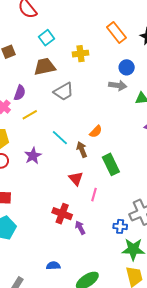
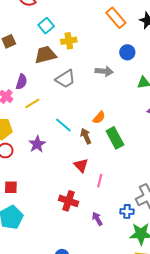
yellow cross: (81, 54) -> (69, 41), moved
gray arrow: (118, 85) -> (104, 71), moved
green rectangle: (111, 164) -> (115, 138), moved
purple arrow: (80, 228) -> (97, 219), moved

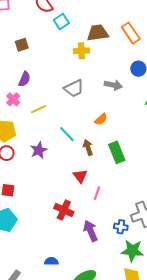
cyan square: (46, 26) -> (61, 21), moved
brown trapezoid: (45, 55) -> (98, 33), moved
purple semicircle: (21, 82) -> (24, 79), moved
orange semicircle: (99, 118) -> (101, 119), moved
purple arrow: (97, 219) -> (91, 231), size x1.5

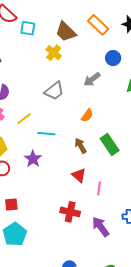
cyan square: (61, 21) -> (28, 28), turned -35
brown trapezoid: (98, 33) -> (66, 32), turned -115
yellow cross: (81, 51) -> (54, 53), turned -35
gray arrow: (113, 85) -> (92, 79), turned 144
cyan line: (67, 134) -> (46, 134), moved, turned -30

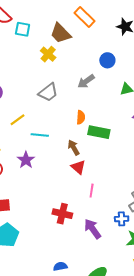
orange rectangle: (98, 25) -> (84, 17), moved
orange semicircle: (87, 115) -> (81, 117), turned -32
green rectangle: (110, 144) -> (99, 132), moved, turned -45
red triangle: (79, 175) -> (78, 167), moved

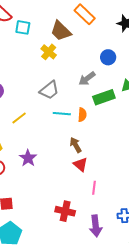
green rectangle: (99, 132) -> (104, 97), moved, turned -30
cyan line: (40, 135) -> (62, 114), moved
purple arrow: (93, 229) -> (96, 226), turned -150

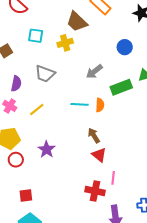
cyan square: (23, 27) -> (36, 36), moved
yellow cross: (49, 52) -> (65, 43), turned 35
gray arrow: (87, 79) -> (94, 71), moved
gray trapezoid: (49, 90) -> (45, 74), moved, turned 60
red cross: (65, 211) -> (95, 191), moved

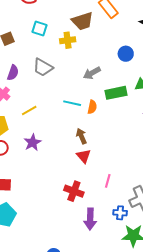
brown trapezoid: (77, 22) -> (82, 21), turned -70
yellow line: (37, 110) -> (29, 111), moved
pink line: (113, 178) -> (108, 181), moved

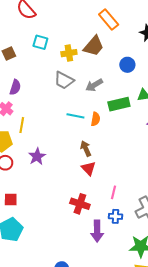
brown trapezoid: (82, 21) -> (94, 46), moved, turned -30
gray trapezoid: (43, 67) -> (64, 80), moved
yellow line: (29, 111) -> (22, 125), moved, turned -49
blue cross: (120, 213) -> (115, 216), moved

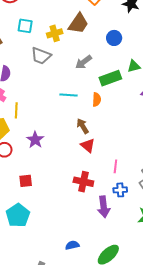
gray trapezoid: (64, 80) -> (41, 56), moved
orange semicircle: (96, 119) -> (97, 100), moved
red square: (11, 200) -> (26, 181), moved

